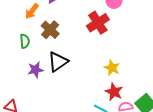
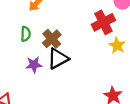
brown cross: (50, 30) -> (52, 39), moved
yellow star: (112, 68) -> (117, 46), moved

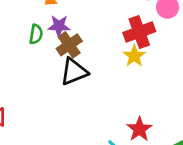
yellow star: (117, 46) -> (134, 56), moved
purple star: (34, 65) -> (59, 26), moved

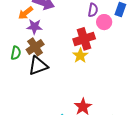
purple star: (59, 26) -> (34, 27), moved
green semicircle: (36, 34) -> (16, 53), moved

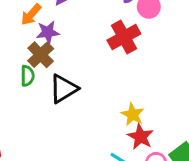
brown cross: (35, 47) -> (41, 55), moved
yellow star: (80, 56) -> (133, 114), moved

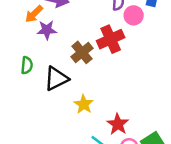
brown cross: (41, 55) -> (82, 52), moved
yellow star: (133, 114) -> (84, 104), moved

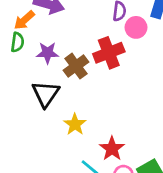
purple star: (47, 30) -> (48, 53), moved
green semicircle: (27, 65) -> (17, 42), moved
black triangle: (56, 79) -> (46, 94), turned -32

